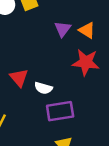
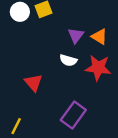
white semicircle: (43, 88) -> (68, 60), moved
purple rectangle: (60, 111) -> (73, 115), turned -45

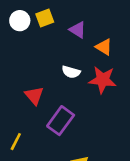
purple triangle: (76, 35) -> (78, 30), moved, turned -35
purple rectangle: (73, 115) -> (61, 121), moved

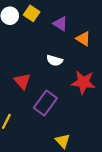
yellow square: (45, 18) -> (32, 13), turned -35
red star: (103, 80) -> (83, 82), moved

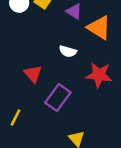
orange triangle: (83, 39) -> (99, 28), size x1.5

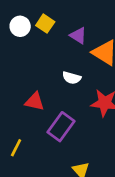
red triangle: (33, 74) -> (35, 102), turned -36

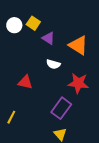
purple triangle: (78, 36) -> (48, 38), moved
purple rectangle: (61, 127) -> (61, 108), moved

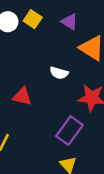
purple triangle: (48, 38) -> (69, 22), moved

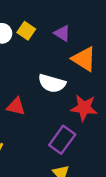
white semicircle: (59, 73) -> (52, 83), size x1.5

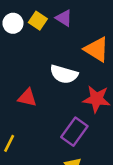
purple triangle: (62, 33) -> (64, 18), moved

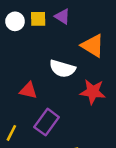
yellow square: (38, 21) -> (38, 19), turned -35
purple rectangle: (74, 132) -> (47, 122), moved

